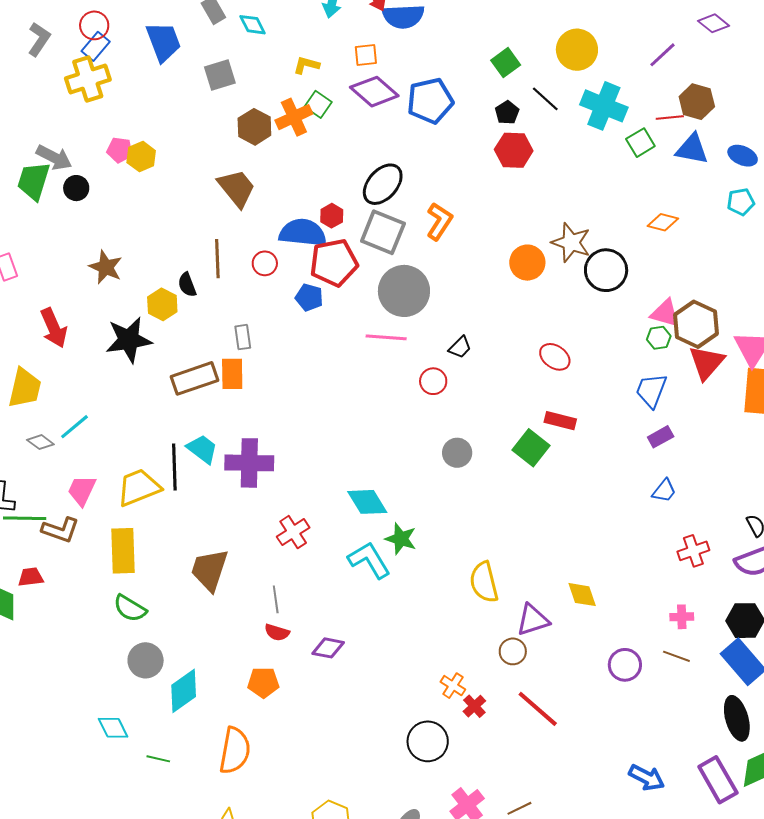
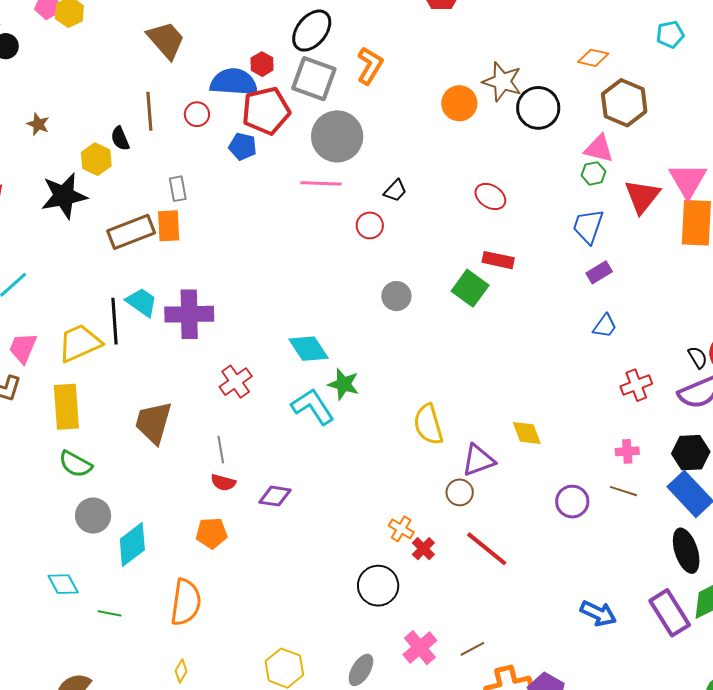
brown star: (106, 267) -> (38, 124), size x0.7
brown hexagon: (696, 324) -> (624, 103), moved

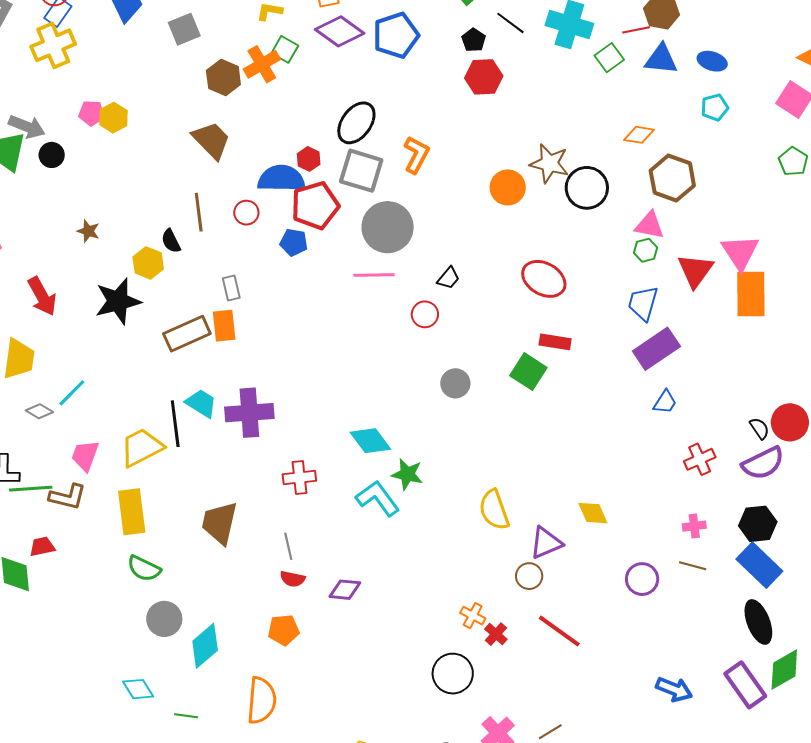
red ellipse: (490, 196) -> (544, 279), size x1.4
purple rectangle: (599, 272) -> (656, 349), size x1.8
red cross: (236, 382) -> (299, 478), turned 32

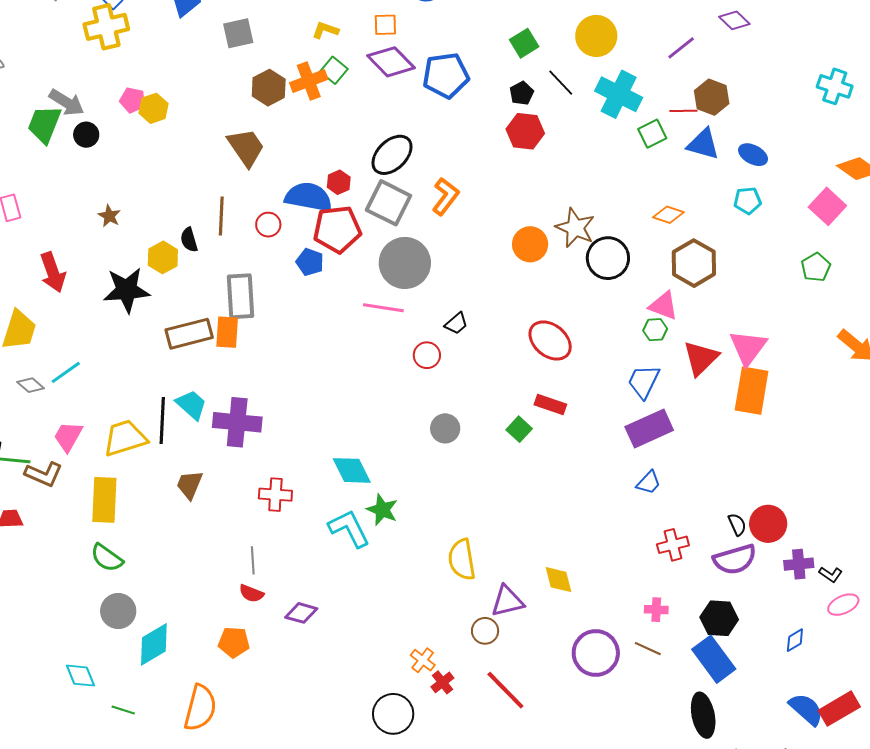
gray rectangle: (231, 288) -> (241, 296), size x1.8
green square: (528, 372) -> (519, 429), size x0.7
brown trapezoid: (220, 523) -> (190, 485), moved, size x0.7
purple circle: (642, 579) -> (596, 653), size x1.4

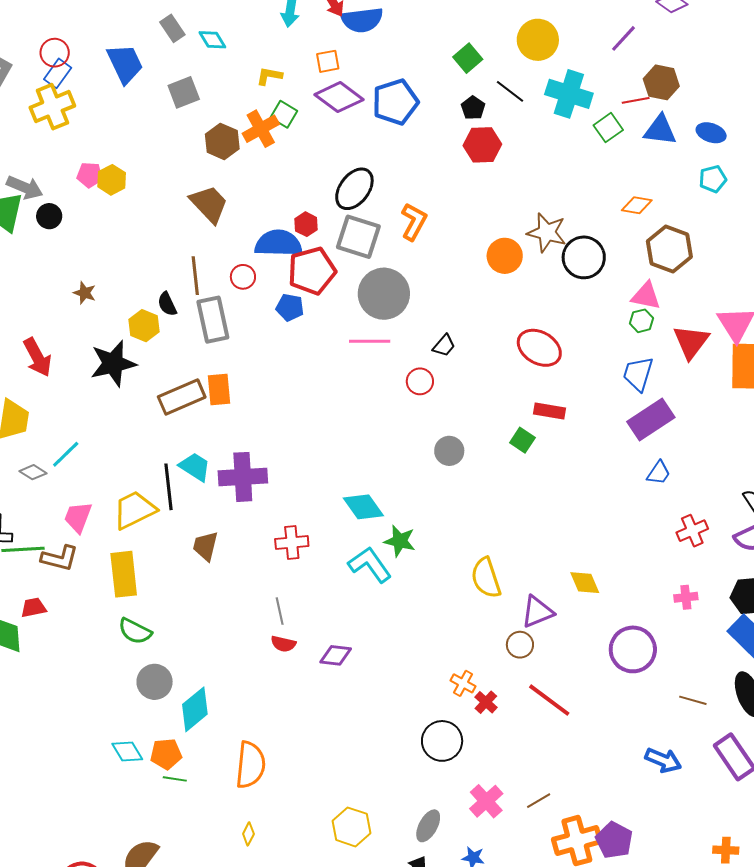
gray rectangle: (241, 296) -> (213, 320), moved
orange pentagon: (234, 642) -> (166, 754), moved
brown line: (648, 649) -> (693, 700), moved

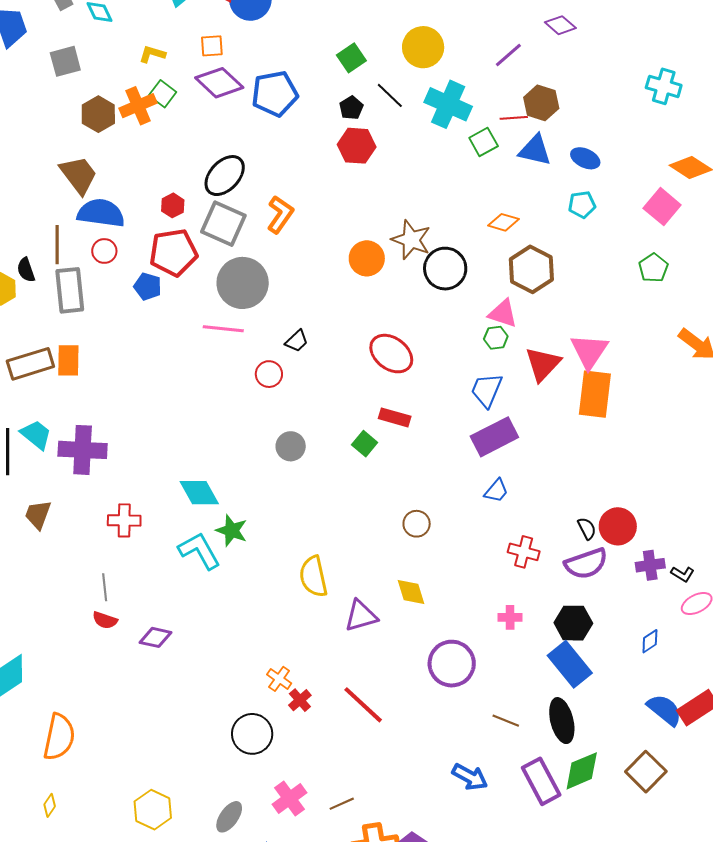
blue semicircle: (279, 243) -> (101, 213), moved
red cross: (692, 531) -> (524, 552), turned 32
brown circle: (520, 645) -> (417, 524), moved

